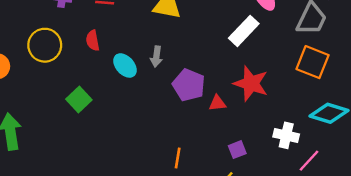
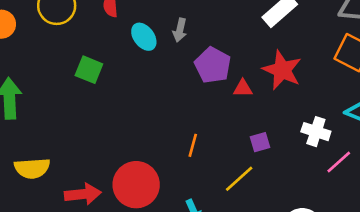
green square: (79, 99) -> (89, 70), turned -30

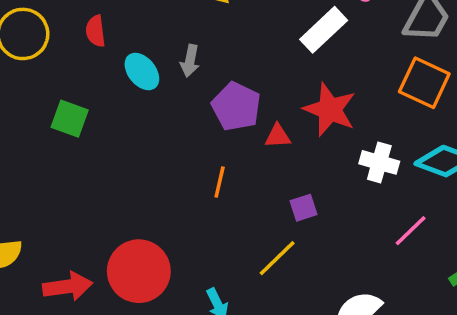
white cross: (316, 132) -> (379, 162), moved
orange line: (193, 145) -> (220, 182), moved

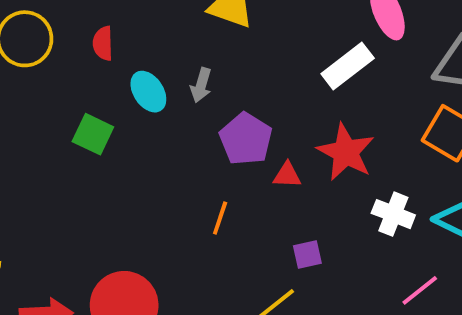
green square: (70, 119) -> (93, 134), moved

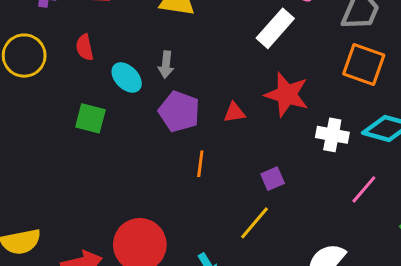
purple pentagon: (246, 139) -> (179, 111), moved
red triangle: (287, 175) -> (234, 113), moved

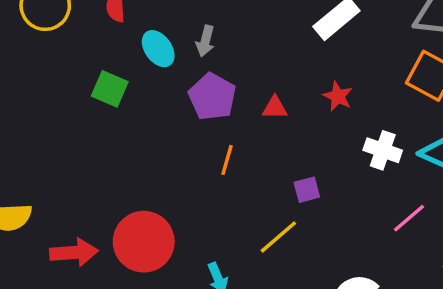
red star: (287, 94) -> (338, 96), size x0.6

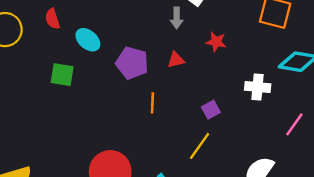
gray arrow: (205, 41) -> (177, 18), moved
white cross: (383, 150) -> (258, 87), moved
pink line: (409, 218) -> (294, 124), moved

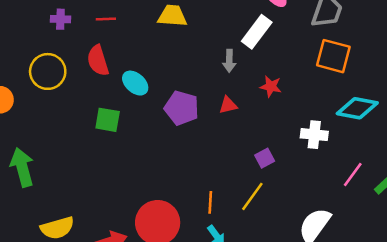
red semicircle: (52, 19) -> (98, 61), size x1.4
orange line: (152, 103) -> (210, 202), moved

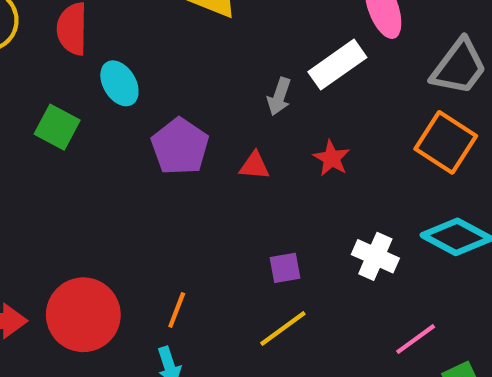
yellow line: (252, 196) -> (283, 329), moved

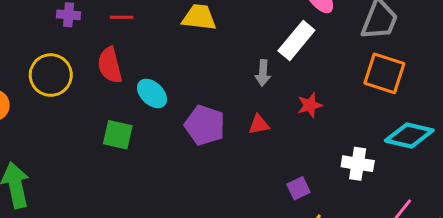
red star: (332, 158) -> (310, 105), turned -30

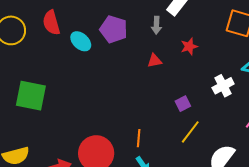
purple pentagon: (205, 125) -> (114, 29), moved
green square: (118, 135) -> (31, 96), moved, size x1.5
white cross: (358, 164) -> (223, 86), turned -35

